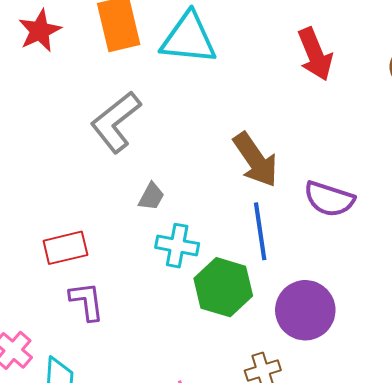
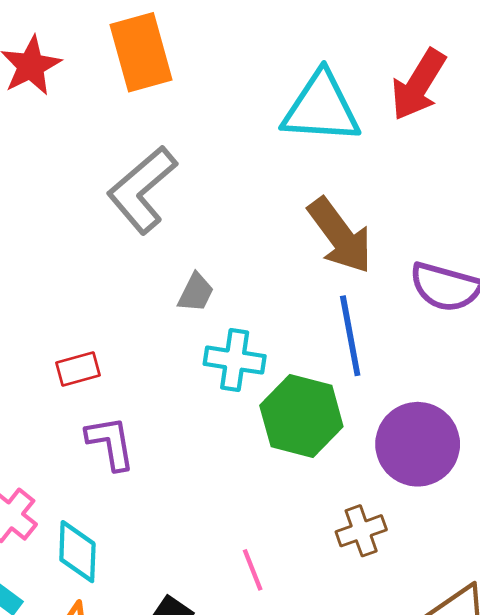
cyan triangle: (189, 38) -> (321, 108), moved
red arrow: (315, 54) -> (418, 85), turned 56
red rectangle: (65, 248) -> (78, 369), size x0.7

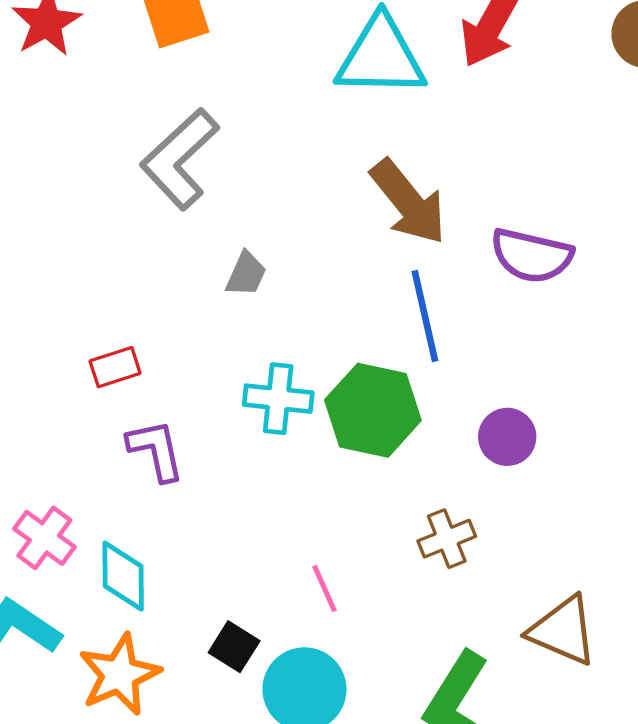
cyan cross: (235, 360) -> (278, 399), moved
purple circle: (418, 444) -> (507, 437), size x0.6

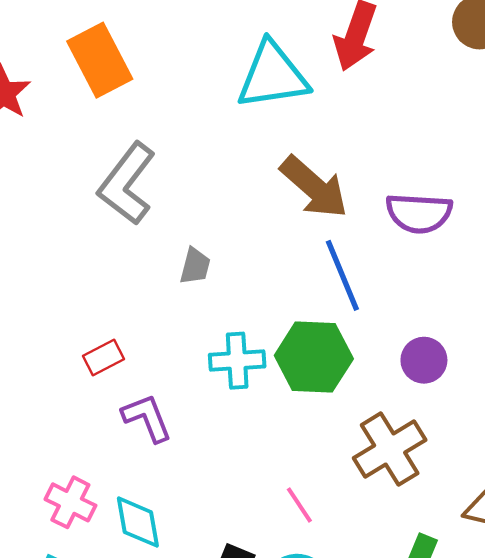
brown cross: (447, 539) -> (390, 449), size x1.6

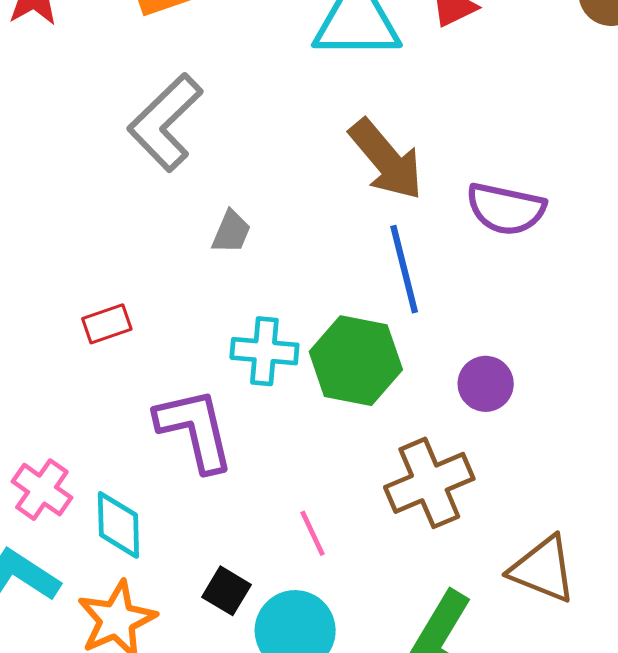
purple L-shape: (147, 418) -> (195, 430), moved, size x1.4

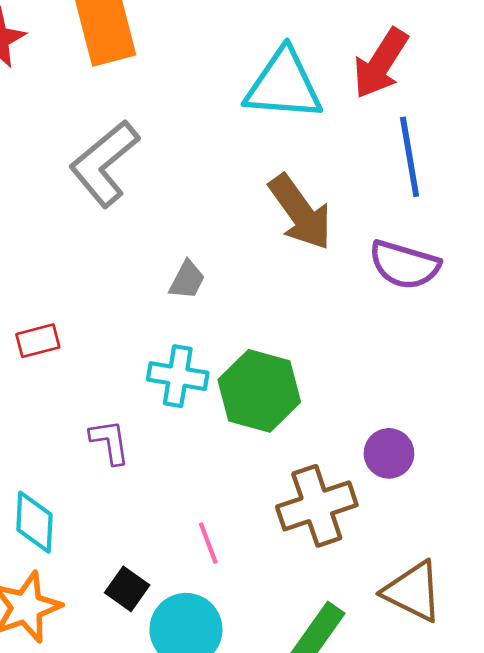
gray trapezoid: (231, 232) -> (187, 280), moved
blue line: (404, 269) -> (410, 157), moved
purple circle: (486, 384) -> (389, 453), moved
purple L-shape: (195, 430) -> (110, 442), size x0.6

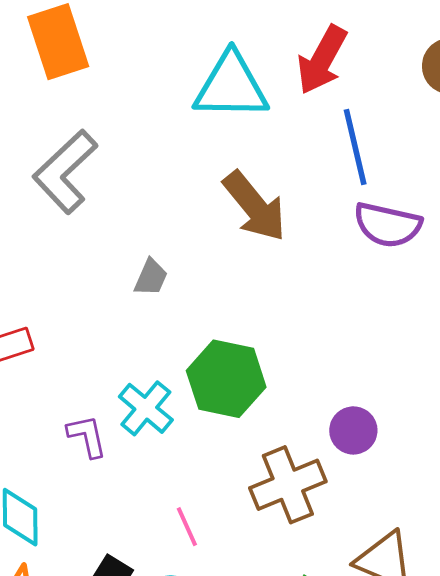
purple semicircle: (404, 265) -> (387, 225), moved
cyan cross: (178, 376) -> (146, 408), moved, turned 34

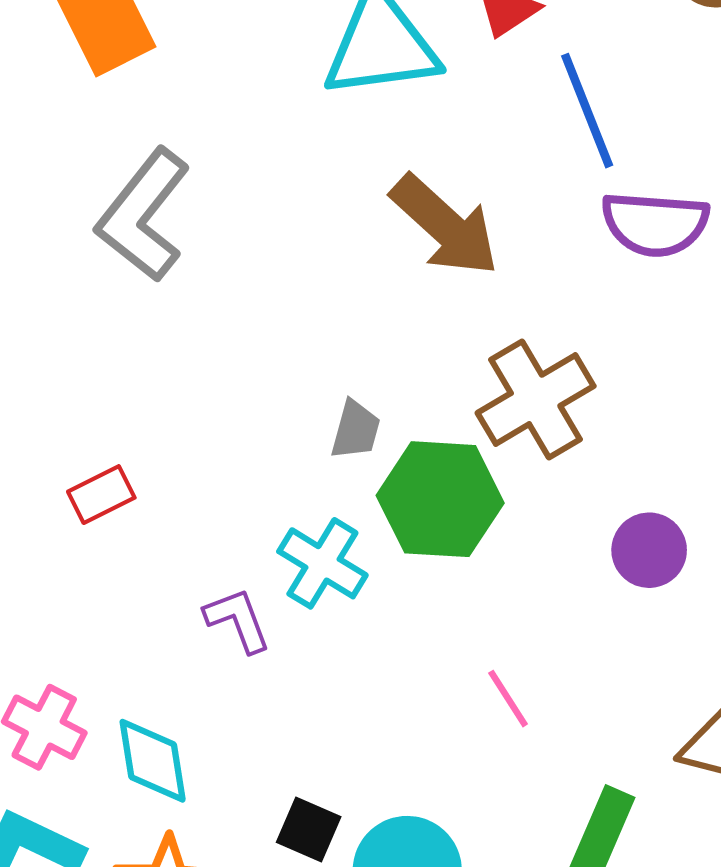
gray trapezoid: (151, 277) -> (356, 430), moved
brown cross: (288, 485) -> (536, 399), moved
pink line: (187, 527) -> (508, 699), moved

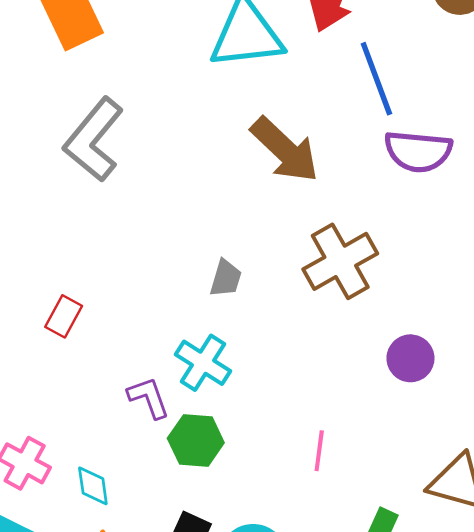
red rectangle: (101, 495) -> (64, 316), turned -36
green hexagon: (440, 499) -> (196, 440), moved, size x0.7
pink line: (508, 699) -> (319, 451), turned 39
cyan diamond: (153, 761) -> (93, 486), size x0.7

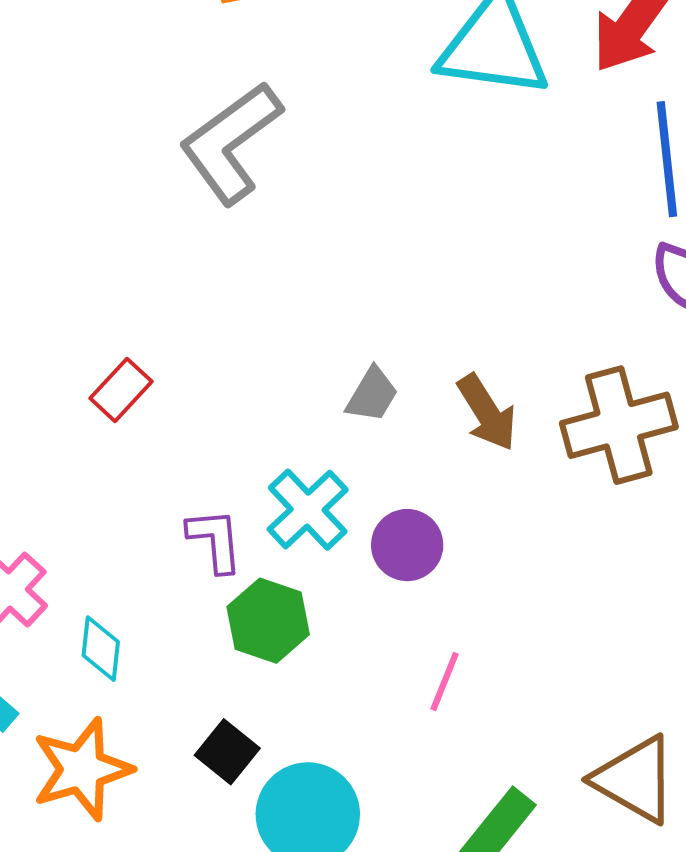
brown arrow: (285, 150) -> (487, 413), moved, size x0.7
brown cross: (340, 261) -> (619, 425), moved
purple circle: (410, 358) -> (407, 545), moved

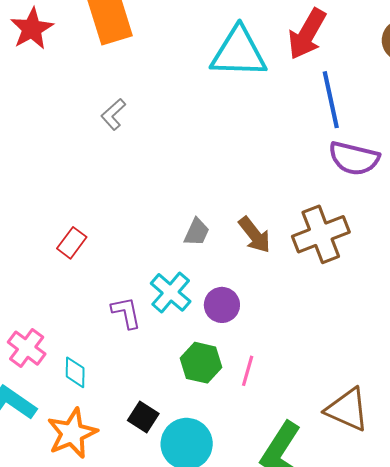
gray L-shape: (231, 143) -> (113, 114), size x0.5
green hexagon: (268, 621) -> (201, 363), moved

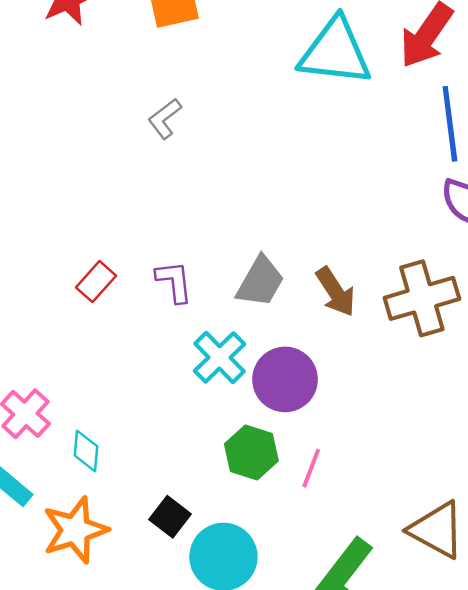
gray trapezoid: (197, 232) -> (260, 282), size x1.4
purple circle: (222, 305) -> (285, 379), size x1.4
purple L-shape: (126, 313) -> (174, 282), moved

